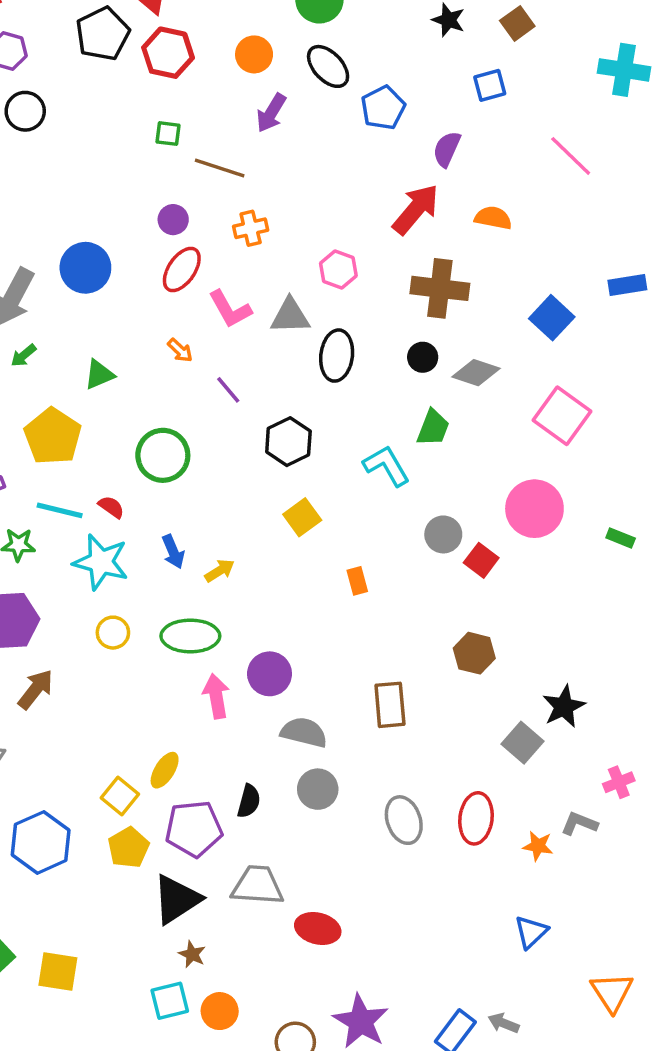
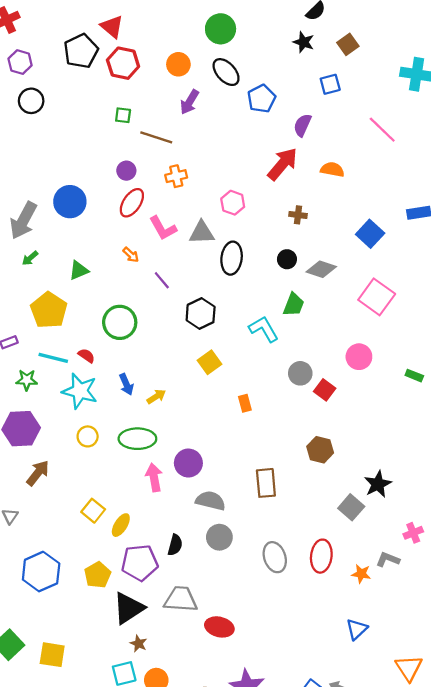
brown cross: (440, 288) -> (298, 215), size x0.5
pink circle: (534, 509) -> (359, 357), size x0.7
yellow square: (120, 796) -> (93, 511), moved

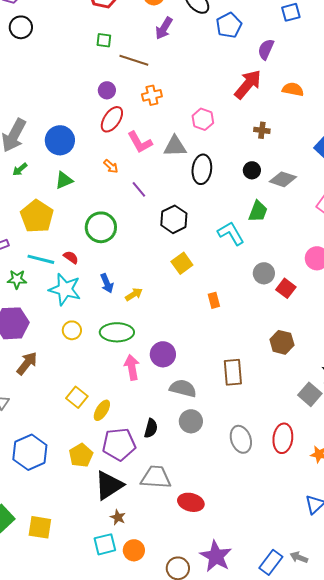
blue circle: (70, 202) -> (60, 140), moved

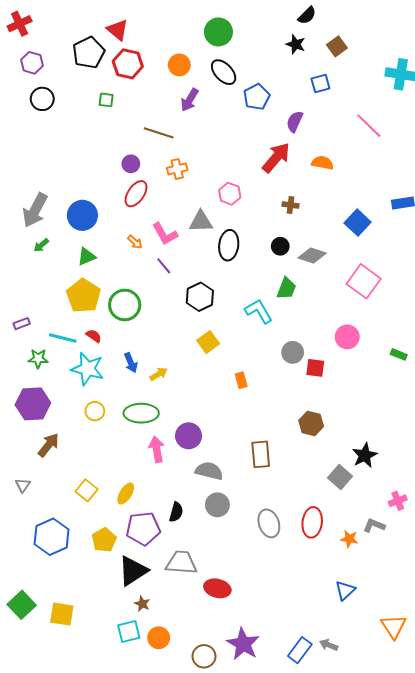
green square: (104, 40) -> (106, 100), moved
pink L-shape: (140, 142) -> (165, 234), moved
yellow pentagon: (37, 216) -> (83, 296), moved
red square: (286, 288) -> (315, 368), turned -30
yellow square: (77, 397) -> (87, 490), moved

